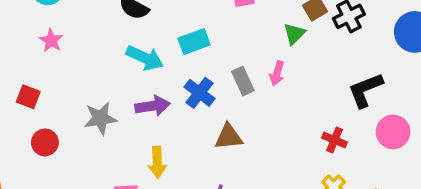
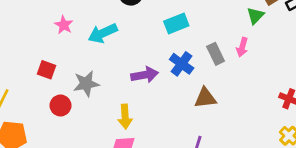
cyan arrow: (145, 58) -> (103, 33), moved, turned 132
gray star: (100, 118) -> (86, 84), moved
yellow arrow: (157, 162) -> (125, 117), moved

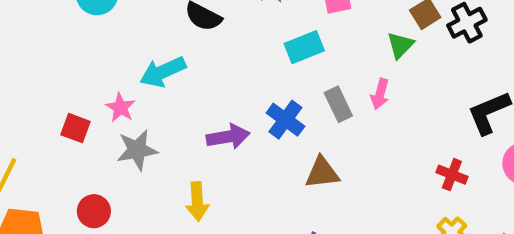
cyan rectangle: (176, 23) -> (304, 47), moved
pink star: (64, 25) -> (120, 108), moved
red circle: (60, 105) -> (94, 211), moved

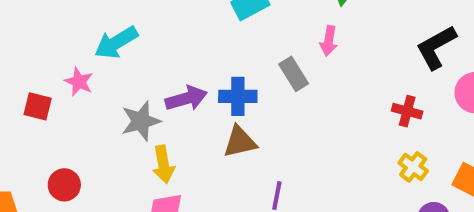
gray rectangle: (338, 104) -> (294, 74), moved
blue cross: (285, 120) -> (238, 96), moved, turned -30
gray star: (137, 150) -> (141, 121), moved
brown triangle: (322, 173) -> (240, 142), moved

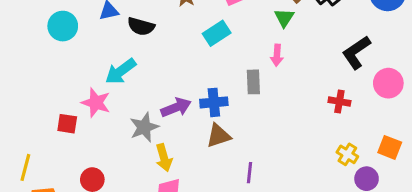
gray rectangle: (294, 74) -> (253, 82), turned 35
pink star: (79, 82) -> (96, 103), size x1.4
yellow cross: (413, 167) -> (347, 154), moved

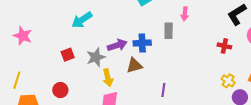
pink star: (96, 103) -> (23, 36), moved
red square: (67, 124) -> (68, 55), moved, turned -32
brown triangle: (218, 136) -> (134, 65), moved

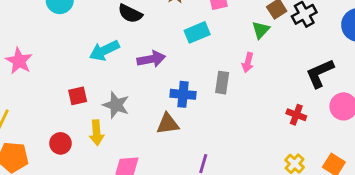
purple arrow: (117, 45) -> (151, 59), moved
gray star: (96, 57) -> (116, 105), turned 30
yellow arrow: (108, 78) -> (97, 133), moved

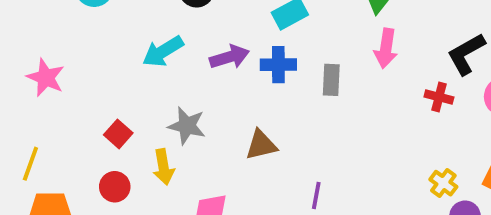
pink arrow: (248, 62) -> (386, 48), moved, size x1.4
blue cross: (183, 94) -> (278, 65), moved
red square: (78, 96) -> (118, 134), moved, turned -30
red cross: (296, 115) -> (439, 97), moved

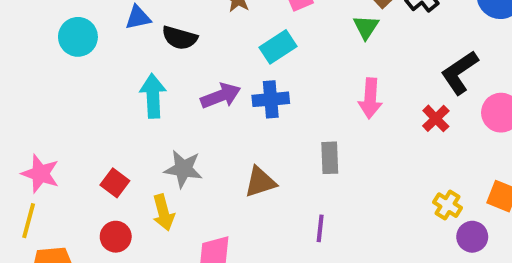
pink arrow: (386, 48) -> (370, 98), moved
cyan arrow: (163, 51) -> (153, 96), turned 123
pink star: (46, 78) -> (40, 174), moved
gray rectangle: (331, 80) -> (330, 158), moved
red cross: (439, 97) -> (436, 118), turned 36

